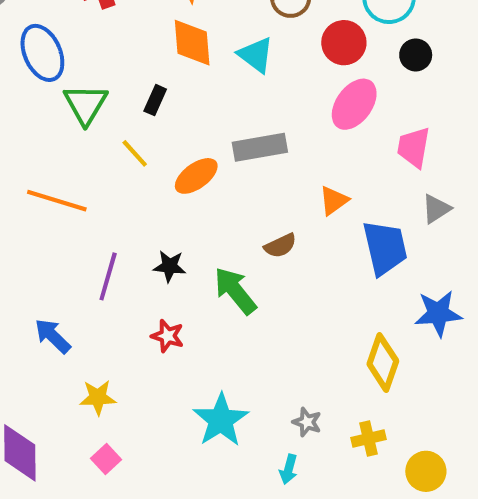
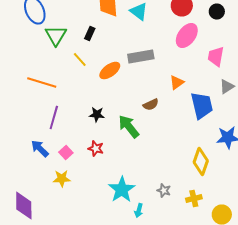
purple line: (108, 276) -> (54, 118), moved
pink square: (106, 459) -> (66, 152), moved
cyan arrow: (289, 469) -> (139, 210), moved

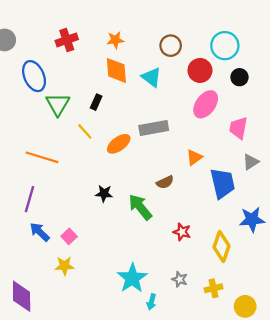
purple line: (54, 118) -> (30, 199), moved
red star: (96, 148) -> (182, 232), moved

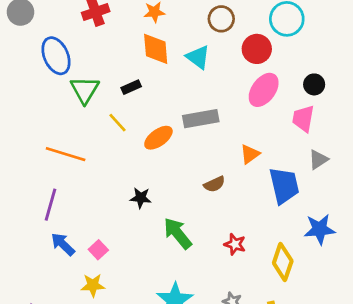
black circle: (239, 77) -> (314, 84), moved
black rectangle: (96, 102) -> (131, 87), turned 42
green arrow: (140, 207) -> (178, 233), moved

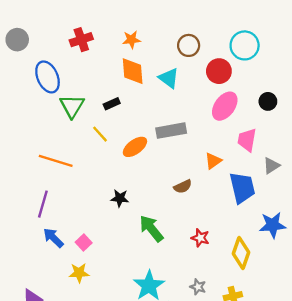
pink trapezoid: (303, 119) -> (247, 140), moved

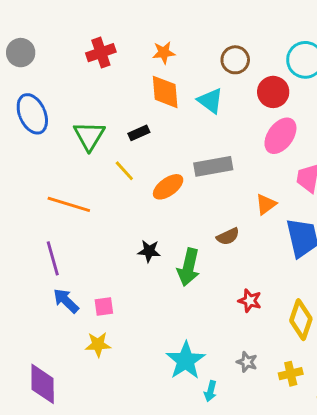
blue ellipse: (48, 77) -> (32, 114), moved
purple line: (43, 204) -> (53, 258), turned -32
green arrow: (151, 229) -> (189, 267), moved, turned -128
pink square: (84, 243) -> (104, 307), turned 35

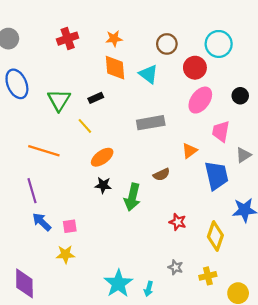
orange ellipse: (168, 187) -> (102, 157), moved
cyan star: (186, 361) -> (118, 283), moved

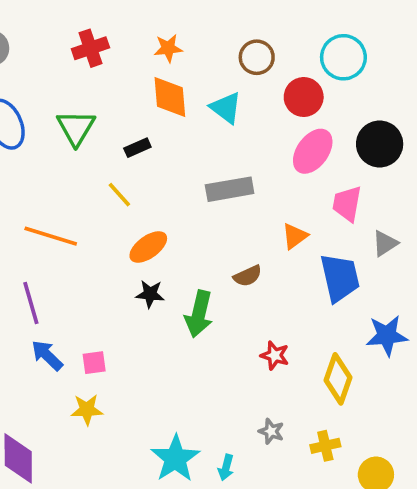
black circle: (240, 96) -> (380, 144), size x1.6
green triangle: (59, 100) -> (76, 128), moved

